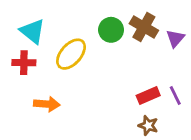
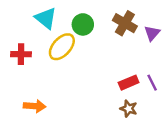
green circle: (111, 30) -> (83, 24), moved
cyan triangle: (32, 31) -> (46, 18), moved
orange arrow: (47, 104) -> (35, 106), moved

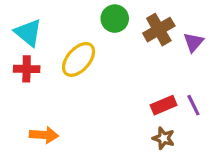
cyan triangle: (46, 18) -> (28, 33), moved
brown cross: (125, 23) -> (159, 30), turned 30
green circle: (83, 24) -> (115, 19), moved

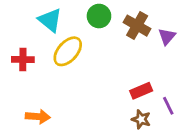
brown cross: (159, 30) -> (137, 26), turned -30
cyan triangle: (28, 33) -> (50, 20), moved
purple line: (193, 105) -> (168, 106), moved

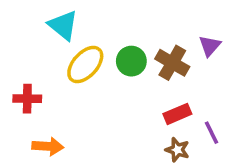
green circle: (99, 16) -> (131, 61), moved
brown cross: (137, 26) -> (172, 63), moved
red cross: (23, 60) -> (27, 99), moved

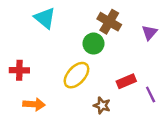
brown cross: (172, 63) -> (109, 22), moved
yellow ellipse: (85, 64) -> (76, 75), moved
brown star: (177, 150) -> (102, 105), moved

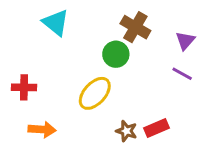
red rectangle: (126, 81) -> (157, 128), moved
purple line: (151, 95) -> (182, 74), moved, turned -35

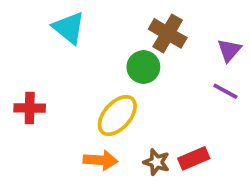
orange arrow: (42, 130) -> (101, 160), moved

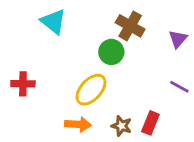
purple line: (225, 91) -> (179, 87), moved
red rectangle: (194, 158) -> (150, 123), turned -45

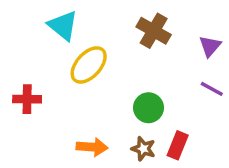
green circle: (111, 52) -> (148, 108), moved
purple line: (179, 87) -> (212, 89), moved
yellow ellipse: (91, 90) -> (89, 65), moved

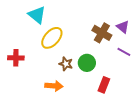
brown cross: (154, 31) -> (102, 33), moved
purple triangle: (210, 46) -> (123, 27), turned -32
brown star: (143, 149) -> (66, 64), moved

